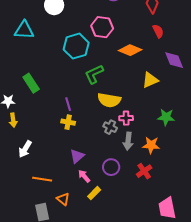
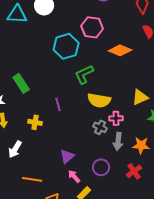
cyan triangle: (24, 30) -> (17, 14), moved
yellow triangle: (150, 80) -> (140, 97), moved
yellow cross: (68, 122) -> (35, 122), moved

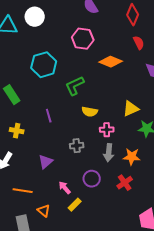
cyan hexagon: (66, 46) -> (44, 65), moved
yellow semicircle: (99, 100) -> (90, 112), size x0.7
yellow cross: (35, 122) -> (17, 131), moved
gray cross: (100, 127) -> (77, 146), moved, turned -32
purple triangle: (67, 156) -> (46, 162), moved

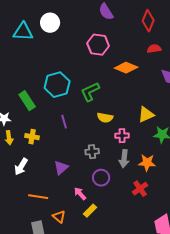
red semicircle: (139, 43) -> (154, 49), turned -72
cyan hexagon: (44, 65) -> (57, 85), moved
purple circle: (92, 179) -> (101, 178), moved

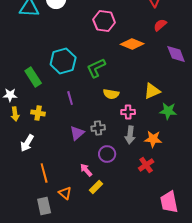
red semicircle: (154, 49) -> (160, 25), turned -32
purple triangle: (61, 168) -> (77, 133), moved
orange line: (38, 197) -> (44, 173), turned 66

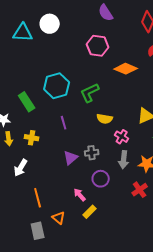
pink cross: (128, 112) -> (122, 137), turned 32

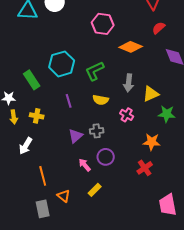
yellow semicircle: (105, 119) -> (101, 100), moved
gray arrow: (124, 160) -> (129, 83), moved
pink arrow: (80, 195) -> (85, 165), moved

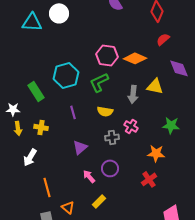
pink hexagon: (103, 24) -> (107, 55), moved
yellow triangle: (151, 94) -> (155, 86), moved, turned 36
gray cross: (97, 131) -> (112, 137), moved

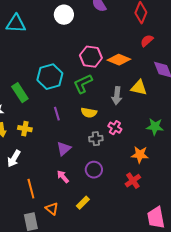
white circle: (59, 13) -> (64, 15), moved
pink arrow: (89, 176) -> (63, 177), moved

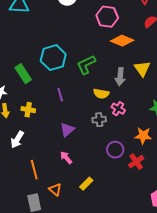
pink hexagon: (91, 57) -> (107, 17), moved
yellow triangle: (139, 88) -> (142, 69), turned 42
yellow semicircle: (89, 113) -> (101, 94), moved
purple circle: (94, 170) -> (115, 150), moved

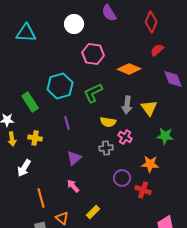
pink hexagon: (107, 17) -> (93, 54), moved
yellow triangle: (142, 69) -> (149, 108), moved
red cross: (136, 162) -> (143, 190), turned -35

